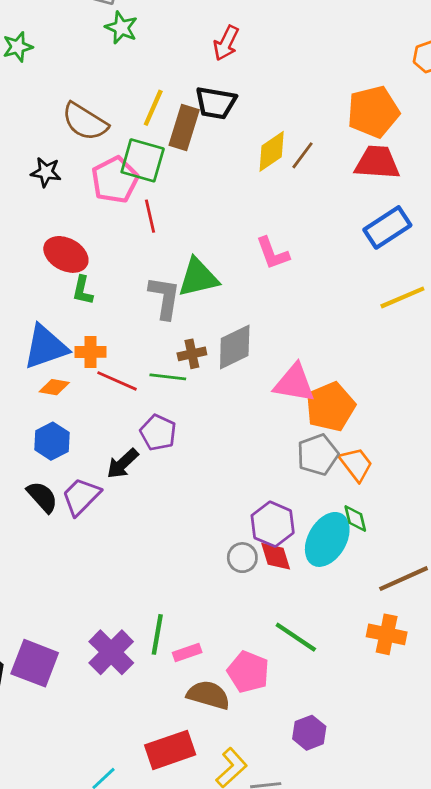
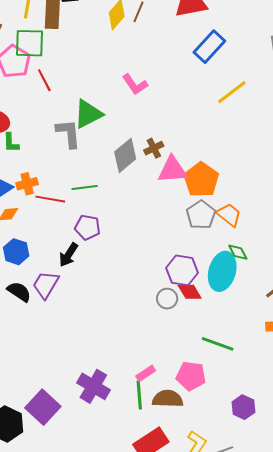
brown cross: (192, 354) -> (154, 148), moved
green line: (157, 634) -> (139, 395), moved
purple square: (35, 663) -> (43, 407), turned 36

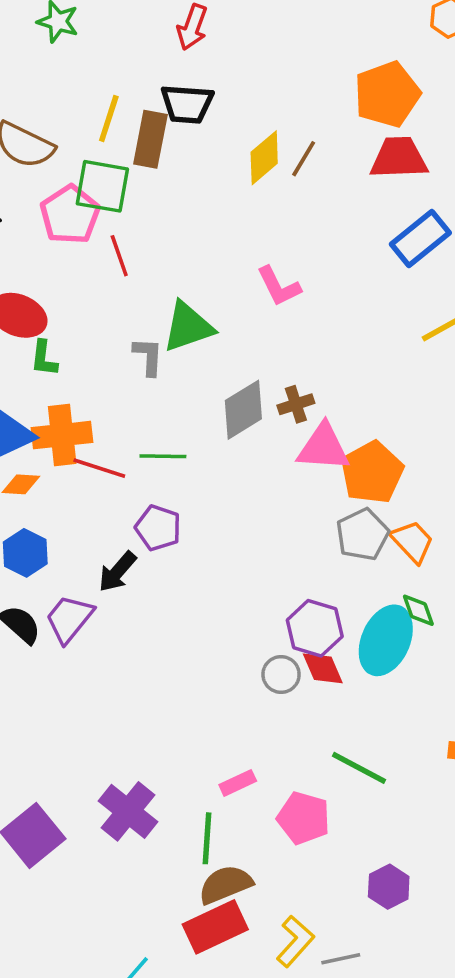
gray L-shape: (68, 133) -> (148, 356), size x0.7
orange cross: (27, 184) -> (62, 435), size x1.5
pink rectangle: (146, 373) -> (238, 783), moved
brown semicircle: (168, 399) -> (225, 884), moved, turned -32

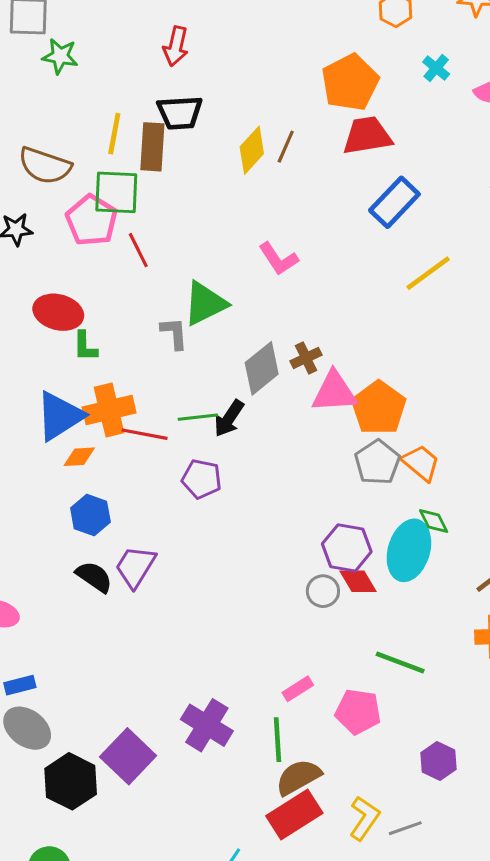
black arrow: (117, 572) -> (229, 418), moved

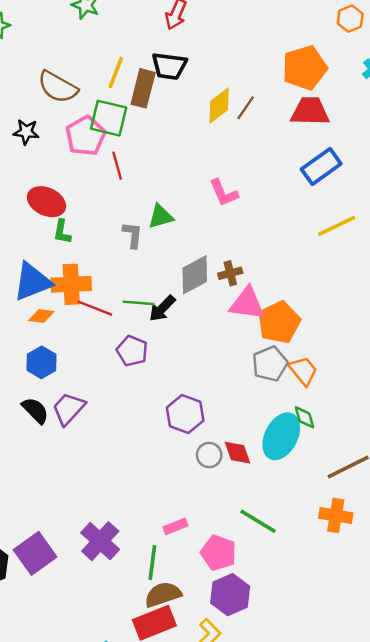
green triangle: (205, 303) -> (161, 217), size x0.7
purple hexagon: (347, 548) -> (185, 414), moved
purple hexagon: (439, 761) -> (230, 595), moved, size x1.4

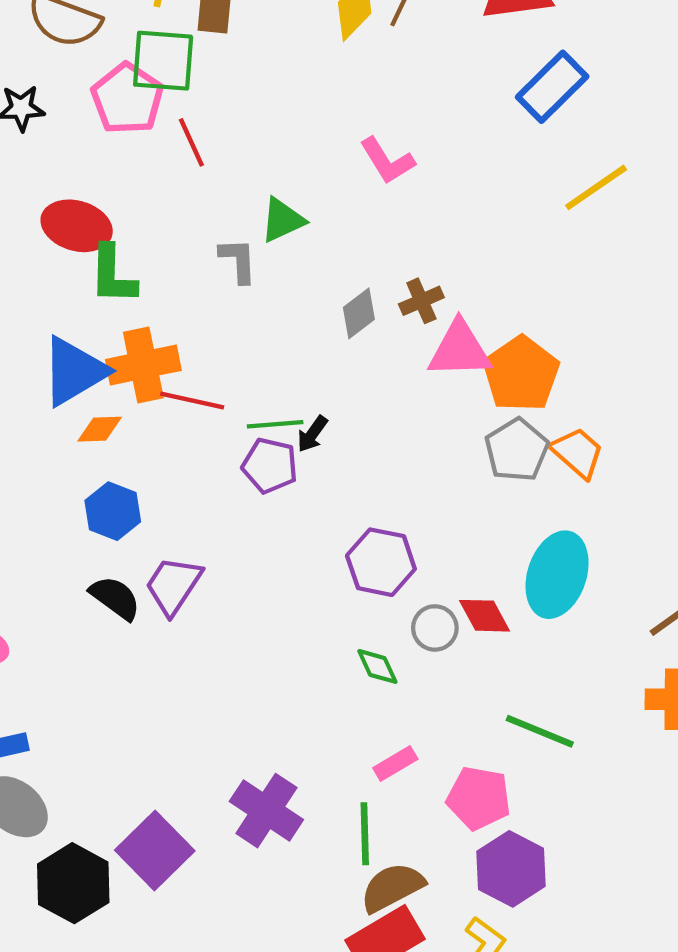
green L-shape: (62, 232) -> (113, 275), size x1.4
gray diamond: (195, 275) -> (359, 313), size x0.7
green line: (138, 303) -> (275, 424), moved
black arrow: (162, 308) -> (312, 434), moved, size x0.7
green diamond: (304, 417) -> (377, 666), moved

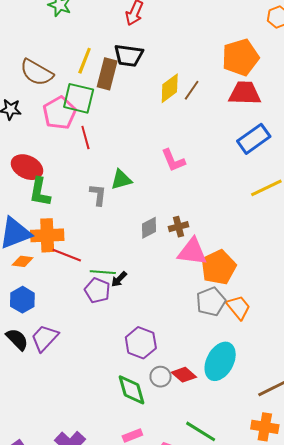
red diamond: (484, 616) -> (184, 375), turned -30
green diamond: (377, 666) -> (131, 390), size x1.6

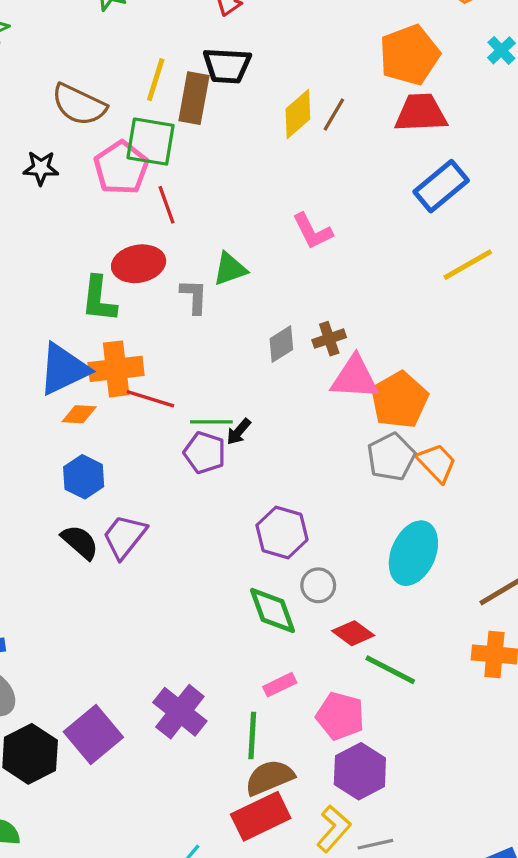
red ellipse: (27, 167) -> (139, 264), moved, turned -32
red diamond: (184, 375) -> (353, 633), moved

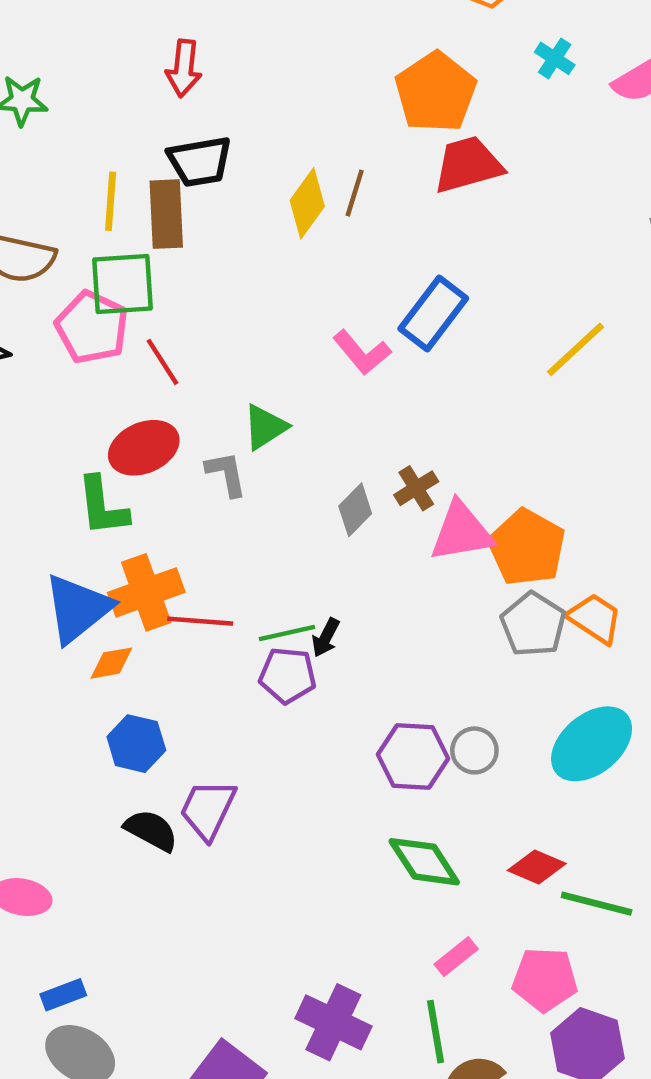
blue rectangle: (441, 186) -> (433, 313), moved
cyan ellipse: (413, 553) -> (592, 744), turned 40
gray circle: (318, 585) -> (474, 750), moved

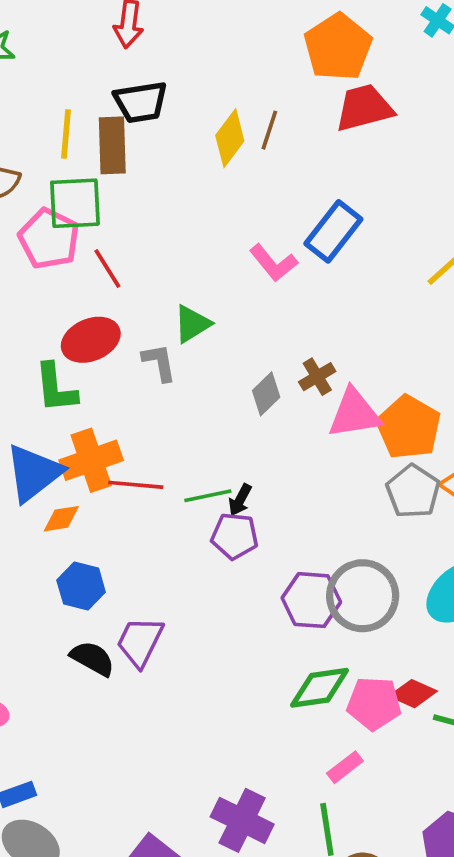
purple pentagon: (288, 675) -> (235, 536), moved
gray circle: (474, 750) -> (363, 596), size x1.8
green diamond: (424, 862) -> (320, 688), turned -66
pink pentagon: (545, 979) -> (374, 703), moved

